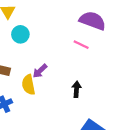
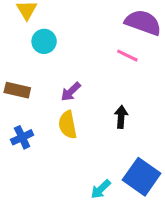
yellow semicircle: (28, 85) -> (68, 125), moved

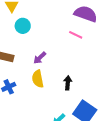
black arrow: (121, 117) -> (68, 83), moved

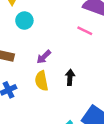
black arrow: (68, 83) -> (70, 77), moved

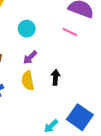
cyan circle: (24, 21) -> (27, 29), moved

